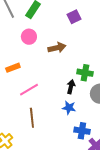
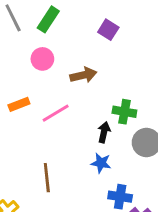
purple square: (74, 17) -> (108, 30), turned -32
pink line: (29, 90) -> (56, 113), moved

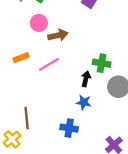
brown arrow: (83, 75) -> (58, 35), moved
brown line: (47, 178) -> (27, 118), moved
blue cross: (120, 197) -> (69, 128), moved

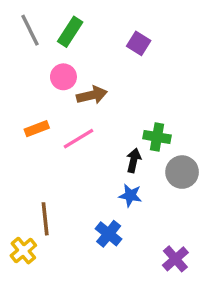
blue cross: (69, 128) -> (109, 234), turned 30

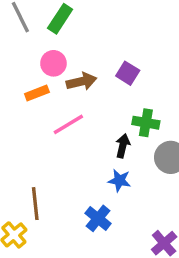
purple square: (139, 43) -> (128, 73), moved
orange rectangle: (37, 129) -> (37, 93), moved

